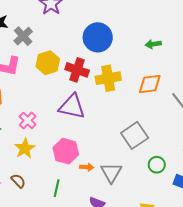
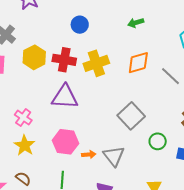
blue circle: (98, 37) -> (80, 25), size x0.6

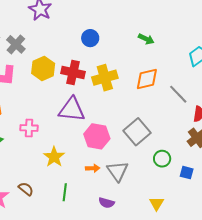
green arrow: (136, 23) -> (146, 39), turned -140
pink cross: (23, 117) -> (29, 128), turned -36
pink hexagon: (66, 142) -> (97, 136), moved
yellow star: (25, 145) -> (54, 157), moved

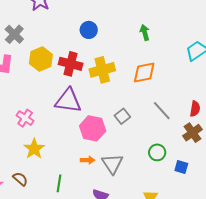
green arrow: (146, 39) -> (145, 32), turned -133
gray line: (178, 94) -> (162, 111), moved
pink cross: (29, 128) -> (25, 118), turned 30
gray square: (137, 132) -> (122, 116), moved, size x0.6
yellow star: (54, 157) -> (34, 149), moved

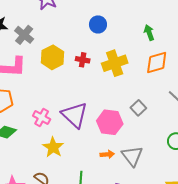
green arrow: (145, 32) -> (149, 33), moved
red cross: (71, 64) -> (83, 60), size x0.6
purple triangle: (68, 101) -> (75, 115), moved, turned 40

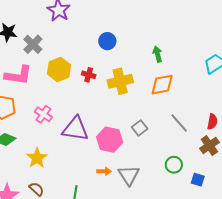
purple triangle: (75, 115) -> (75, 129), turned -40
pink cross: (42, 117) -> (43, 114), moved
yellow star: (53, 147) -> (37, 158), moved

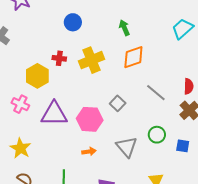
yellow hexagon: (59, 69) -> (37, 76), moved
gray triangle: (129, 175) -> (127, 147), moved

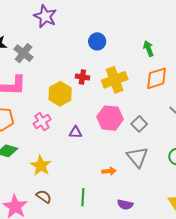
pink cross: (20, 104) -> (42, 122), turned 30
purple triangle: (54, 114) -> (75, 132), size x0.5
pink hexagon: (90, 119) -> (110, 118), moved
gray triangle: (127, 147) -> (137, 157), moved

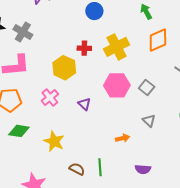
purple triangle: (75, 132) -> (84, 104), turned 48
gray triangle: (137, 157) -> (149, 121), size x0.6
brown semicircle: (44, 197) -> (77, 169), moved

